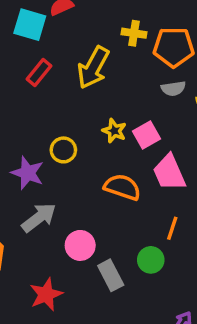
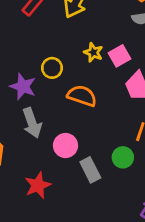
orange semicircle: (122, 187) -> (82, 96), moved
gray arrow: (39, 218) -> (32, 123), turned 108

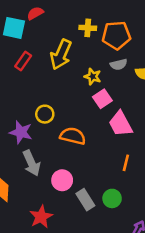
yellow star: (93, 52) -> (93, 76), moved
green circle: (123, 157) -> (112, 198), moved

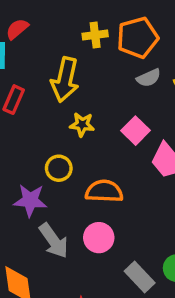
yellow star: (93, 76) -> (82, 124), moved
pink circle: (62, 180) -> (99, 238), moved

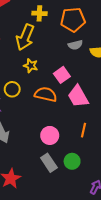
yellow cross: (95, 35) -> (39, 13), moved
orange semicircle: (104, 191) -> (46, 94), moved
pink circle: (99, 238) -> (50, 135), moved

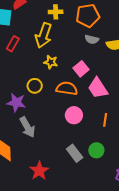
gray semicircle: (75, 45) -> (92, 39), turned 32
pink circle: (50, 135) -> (74, 115), moved

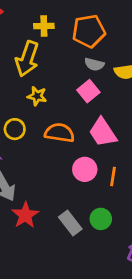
pink square: (81, 69) -> (88, 91), moved
pink circle: (74, 115) -> (85, 169), moved
red star: (39, 171) -> (25, 215), moved

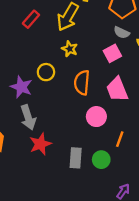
orange semicircle: (60, 133) -> (82, 83), turned -105
orange line: (113, 177) -> (120, 139), moved
gray rectangle: (70, 223) -> (76, 158), turned 30

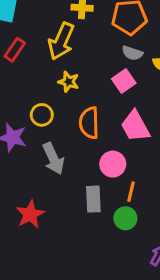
gray arrow: (28, 117) -> (53, 159), moved
orange line: (120, 139) -> (131, 192), moved
red star: (40, 144) -> (30, 214), moved
gray rectangle: (76, 158) -> (93, 199), moved

